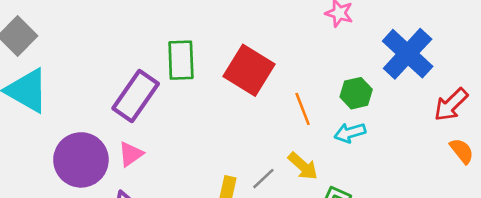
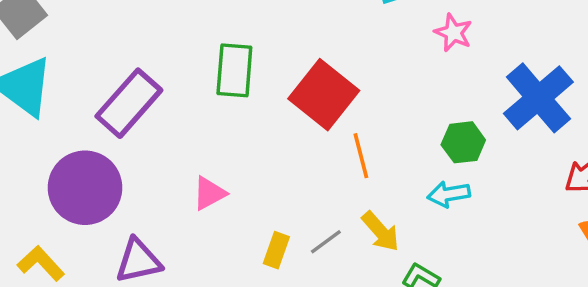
purple rectangle: (136, 96) -> (129, 103), moved
orange line: (303, 109) -> (361, 156), moved
pink triangle: (131, 154) -> (209, 193), moved

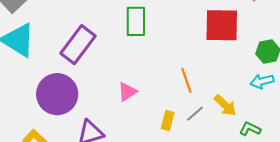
red square: (324, 95) -> (222, 25), moved, turned -33
orange line: (361, 156) -> (186, 80), moved

